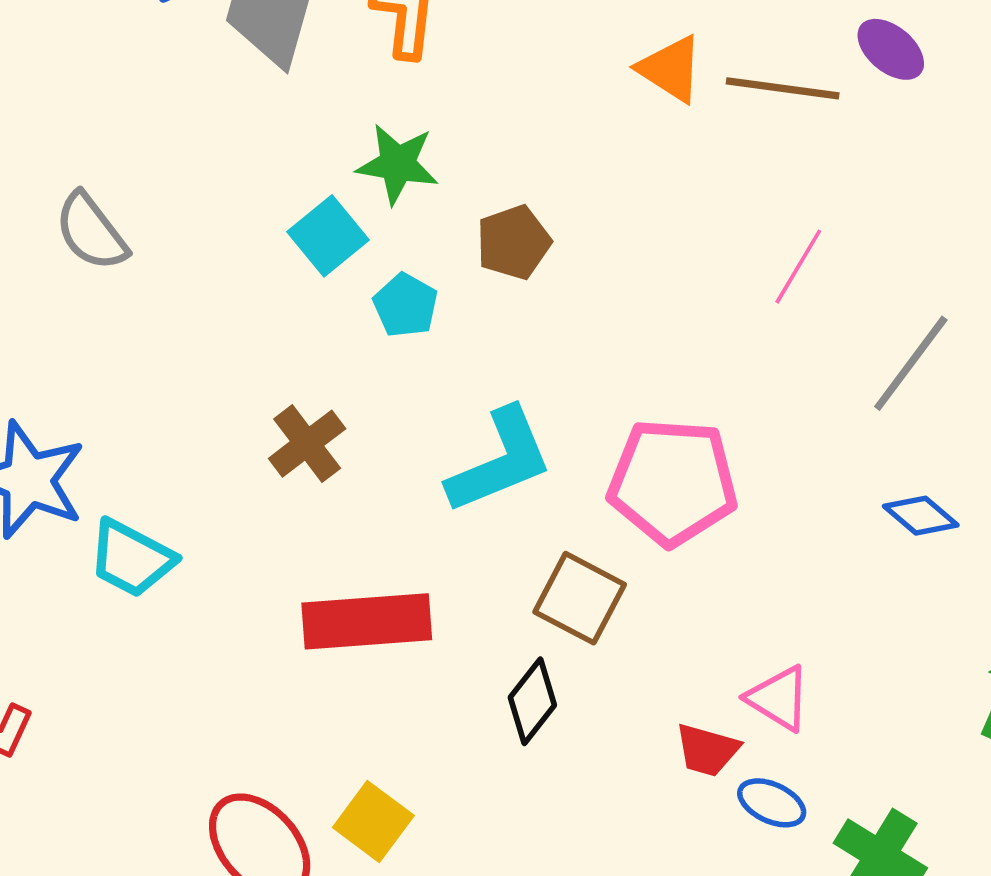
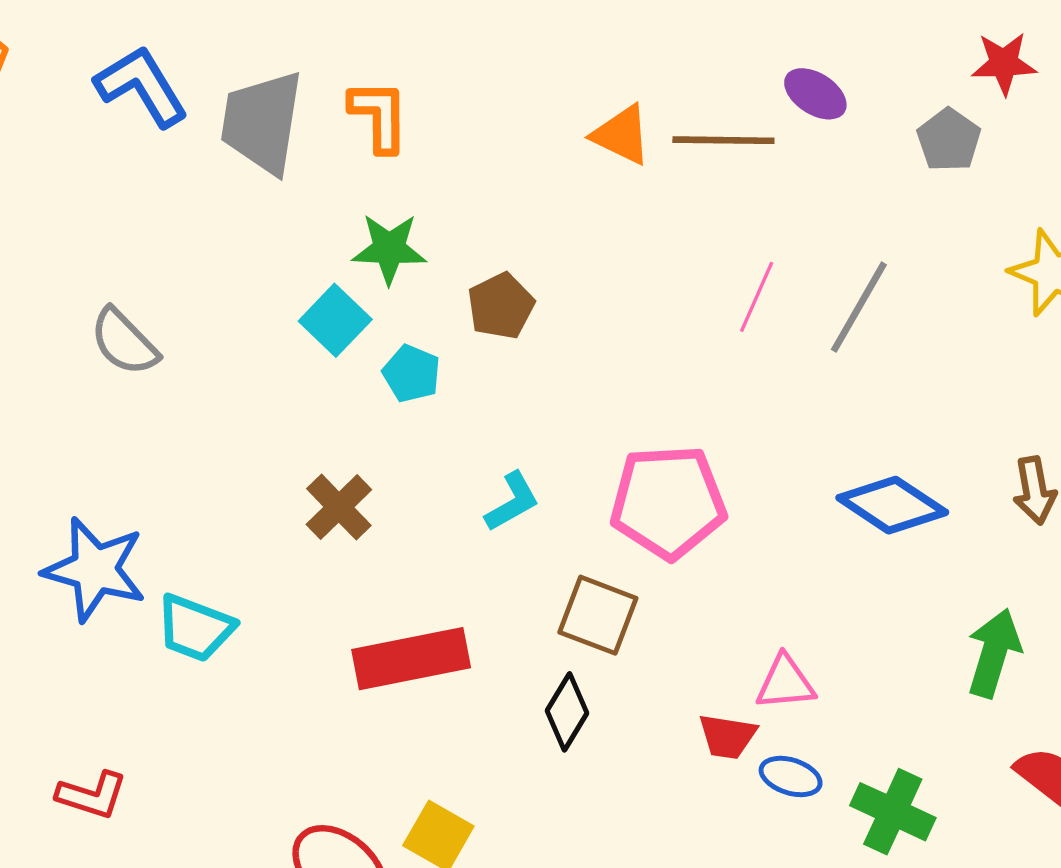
gray line: (911, 363) -> (859, 307), moved
cyan L-shape: (500, 461) -> (512, 502), size x0.6
blue diamond: (921, 516) -> (892, 505), size x1.6
pink triangle: (778, 698) -> (785, 683), turned -30

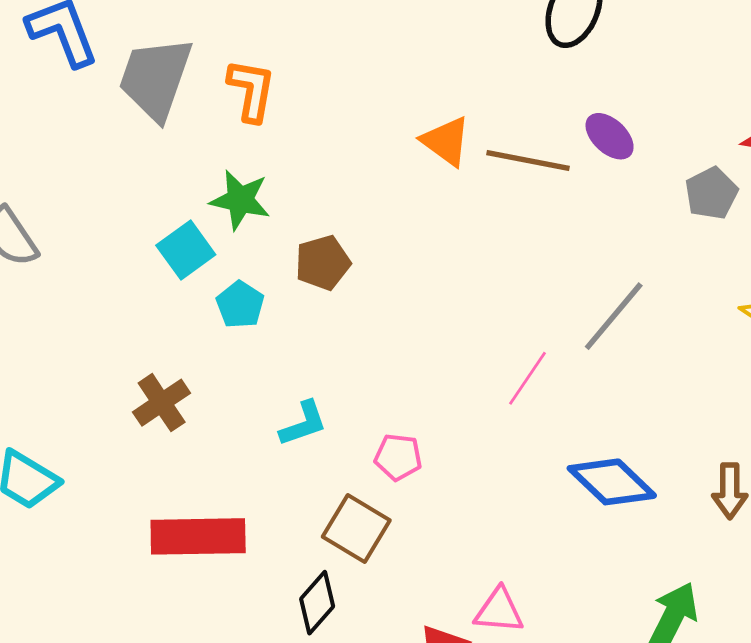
pink line: (757, 297) -> (527, 378), moved
pink pentagon: (668, 502) -> (398, 457), moved, size x0.5

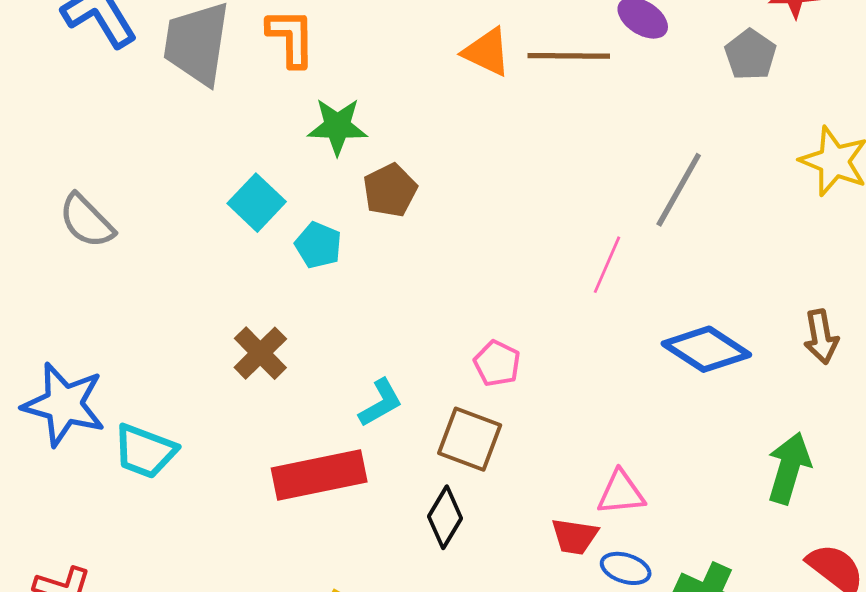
green star: (240, 200) -> (337, 126), moved
cyan L-shape: (303, 424) -> (381, 403), moved
pink pentagon: (398, 457) -> (497, 363), turned 30

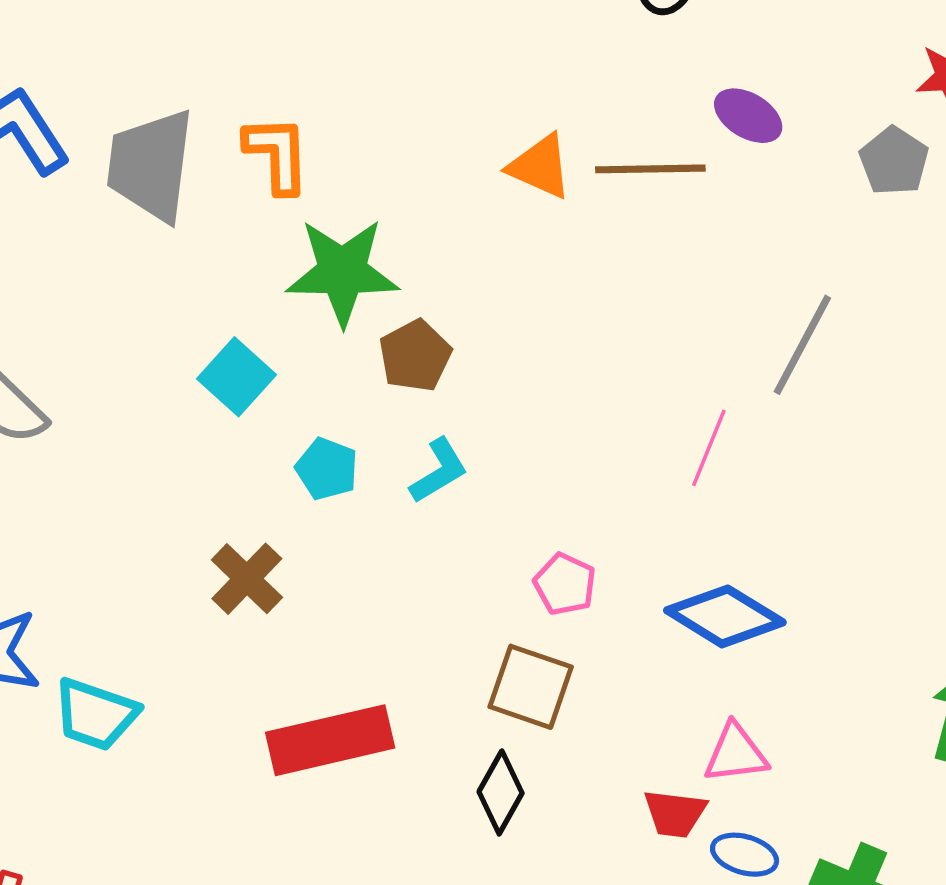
green star: (337, 126) -> (342, 272), size x1.4
cyan pentagon: (318, 245) -> (327, 469), moved
blue diamond: (706, 349) -> (725, 616), moved
cyan L-shape: (381, 403) -> (439, 471), moved

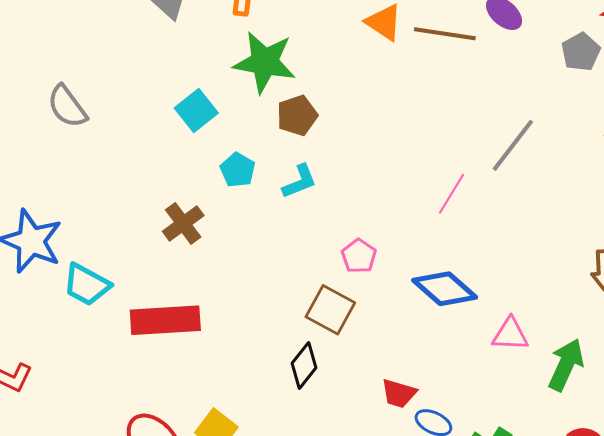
red rectangle: (330, 740) -> (165, 320), moved
pink triangle: (736, 753) -> (510, 334), moved

